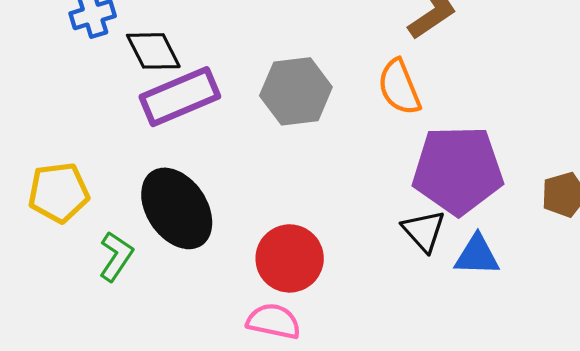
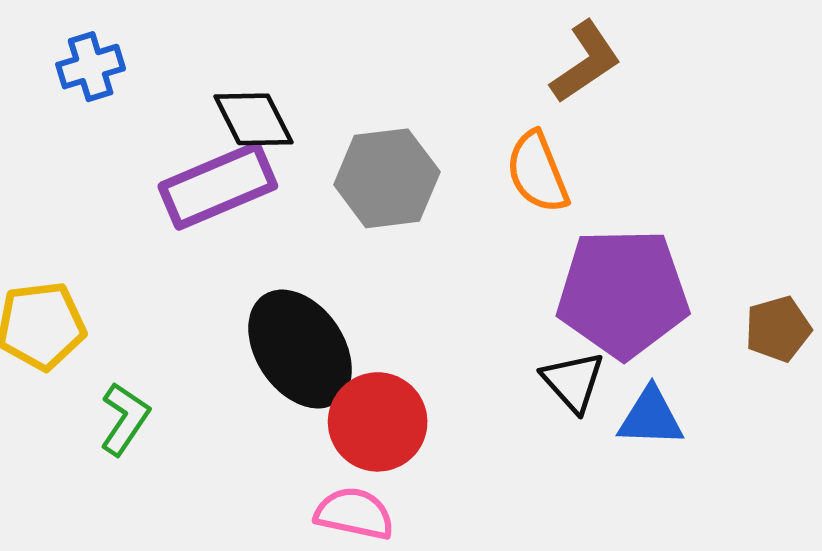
black diamond: (153, 51) -> (253, 119), moved
black ellipse: (177, 208) -> (300, 349), moved

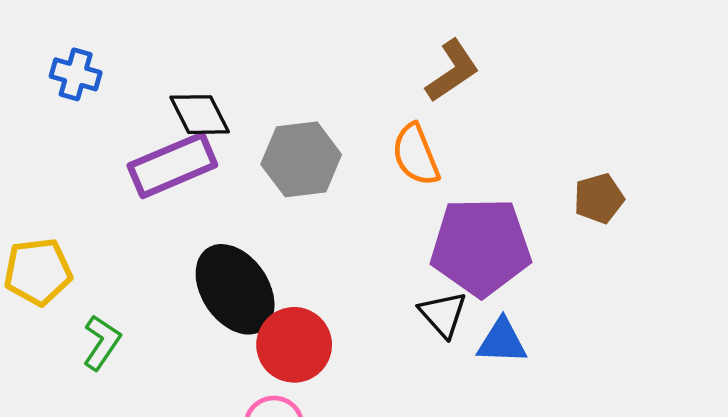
blue cross: (91, 67) -> (76, 74), turned 33
brown pentagon: (778, 329) -> (599, 198), moved

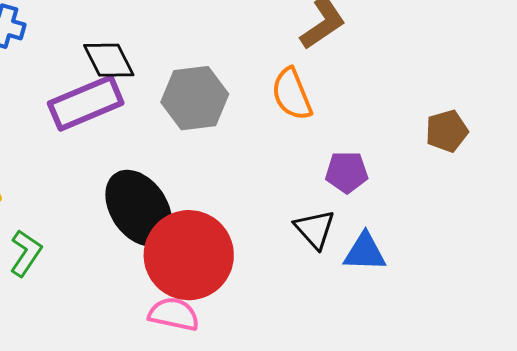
purple pentagon: (481, 247) -> (347, 172), size x0.5
red circle: (294, 345) -> (189, 255), size x1.4

